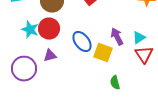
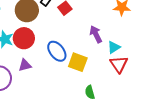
purple arrow: (117, 37) -> (96, 34), moved

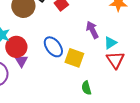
red circle: (24, 38) -> (16, 47), moved
purple triangle: (25, 65) -> (21, 61), turned -48

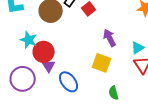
purple arrow: (92, 30) -> (110, 38), moved
blue ellipse: (53, 47) -> (69, 82), moved

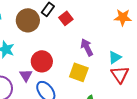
red circle: (44, 52) -> (42, 61), moved

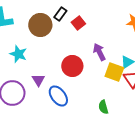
red circle: (42, 61) -> (72, 66), moved
yellow square: (79, 72) -> (114, 72), moved

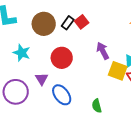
black rectangle: (60, 14) -> (68, 23), moved
red circle: (72, 66) -> (62, 58), moved
green semicircle: (103, 107) -> (97, 106), moved

